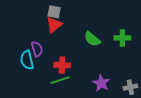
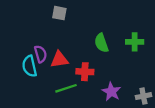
red triangle: (54, 25) -> (59, 60), moved, turned 30
green semicircle: (92, 39) -> (101, 43), turned 30
red cross: (62, 65) -> (85, 72), moved

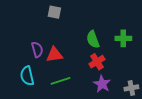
cyan semicircle: (29, 66) -> (27, 76), moved
red cross: (85, 72) -> (97, 62), moved, turned -35

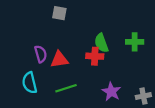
red cross: (97, 62) -> (95, 56), moved, turned 35

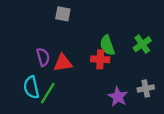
green cross: (135, 42) -> (142, 44), turned -35
green line: (66, 88) -> (48, 93), moved, turned -40
gray cross: (143, 96) -> (146, 89), moved

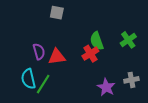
red cross: (100, 59) -> (90, 54), turned -35

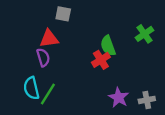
green cross: (128, 40) -> (144, 34), moved
red triangle: (57, 57) -> (49, 39), moved
gray cross: (131, 80) -> (147, 100), moved

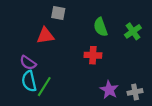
green semicircle: (108, 46) -> (100, 27), moved
purple semicircle: (43, 58) -> (28, 63), moved, turned 140
red cross: (101, 60) -> (93, 55), turned 35

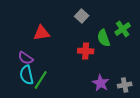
gray square: (58, 13) -> (82, 16), moved, turned 32
green semicircle: (100, 27) -> (104, 38), moved

